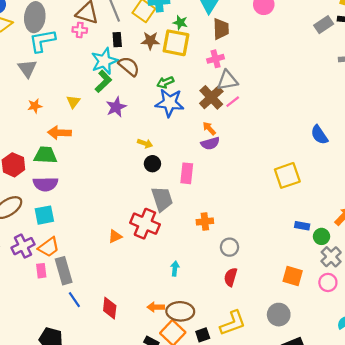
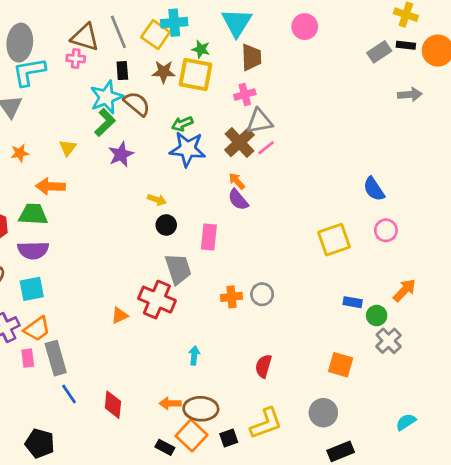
purple semicircle: (210, 143) -> (238, 200), turned 66
gray circle: (229, 247) -> (262, 294), moved
pink circle: (328, 282) -> (386, 230), moved

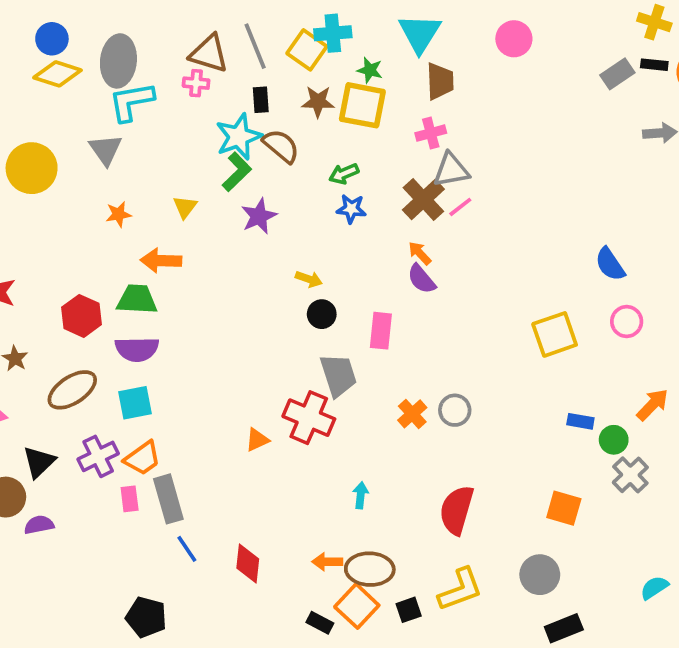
blue star: (188, 149) -> (351, 209), size x0.6
orange cross: (231, 297) -> (412, 414), turned -36
red semicircle: (263, 366) -> (457, 510), size x1.5

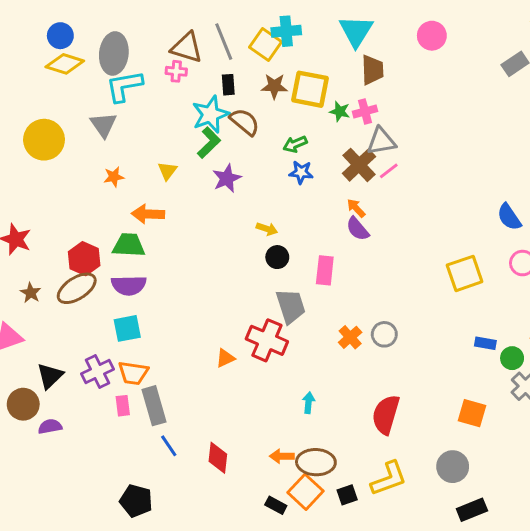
green star: (370, 70) -> (340, 111), moved
brown ellipse: (72, 390) -> (77, 288), moved
orange trapezoid: (142, 458) -> (133, 373), turned 44

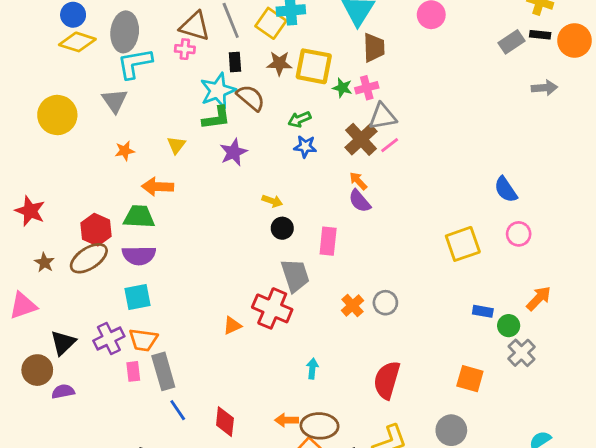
green L-shape: (209, 143) -> (216, 118), turned 36

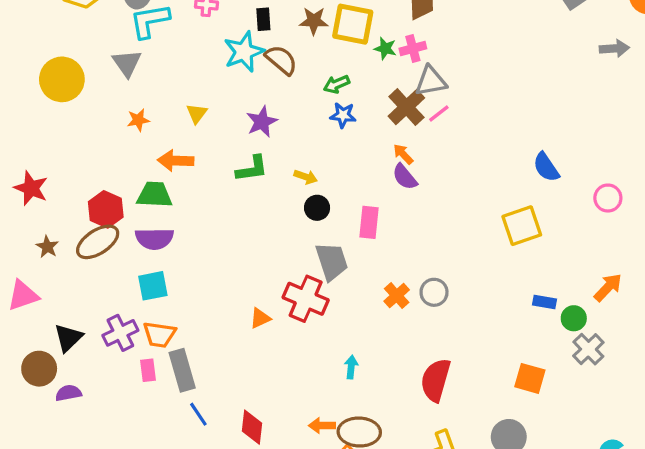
green L-shape: (216, 118) -> (252, 169), moved
blue semicircle: (506, 190) -> (546, 167), moved
pink circle: (519, 234) -> (608, 198), moved

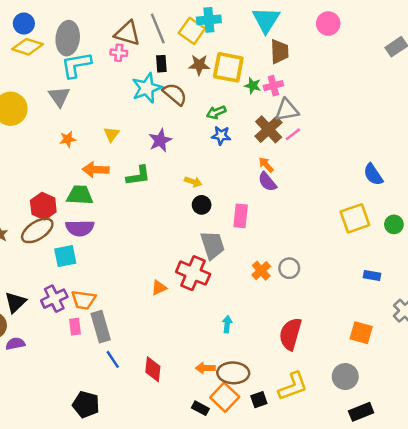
green L-shape: (252, 169) -> (138, 176), moved
cyan square: (153, 286) -> (65, 256), moved
green circle: (574, 318) -> (394, 224), moved

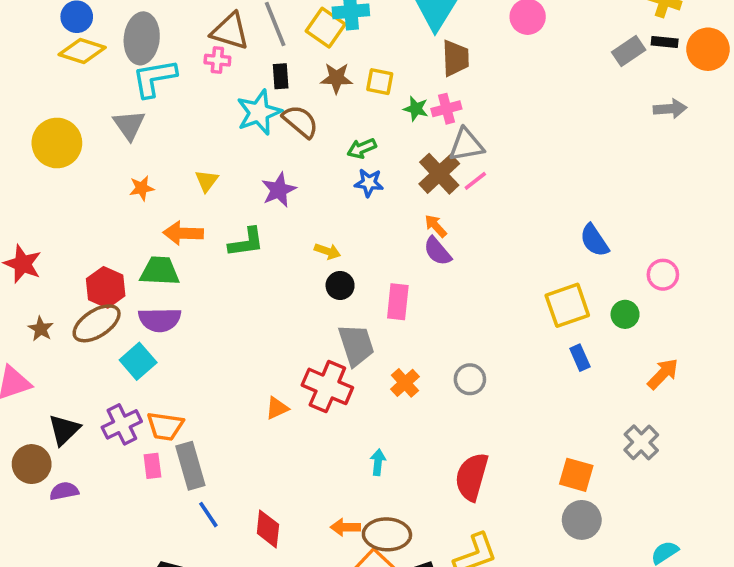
yellow square: (228, 67) -> (380, 82), size x0.6
cyan square: (65, 256) -> (138, 361), turned -30
orange cross: (261, 271) -> (405, 383), moved
blue rectangle: (372, 275) -> (580, 358), moved, turned 56
gray circle: (345, 377) -> (582, 520), moved

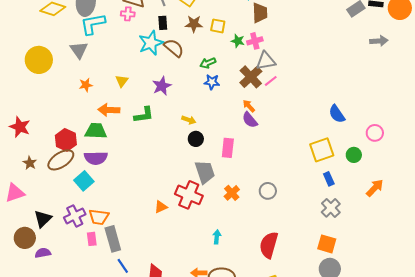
gray cross: (641, 442) -> (331, 208), moved

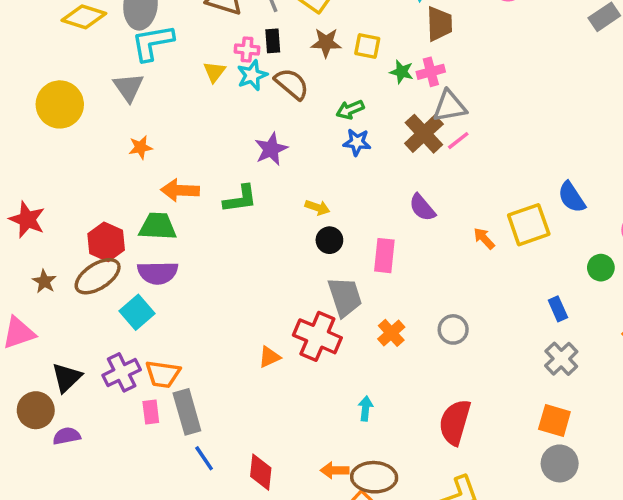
pink cross: (128, 14) -> (247, 49), moved
cyan star: (151, 43) -> (252, 75), size x0.7
yellow triangle: (122, 81) -> (214, 72), moved
orange arrow: (249, 106) -> (484, 238), moved
yellow square: (322, 150) -> (529, 225), moved

